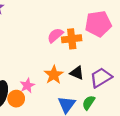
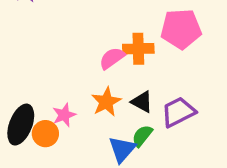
pink semicircle: (55, 35) -> (112, 58), moved
green semicircle: (89, 103) -> (142, 136), moved

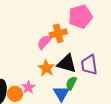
black triangle: (142, 102) -> (67, 64), size x1.5
purple trapezoid: (178, 112) -> (89, 65), turned -60
pink star: (64, 115) -> (28, 87), moved

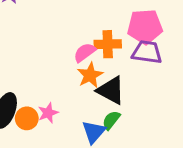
purple trapezoid: (89, 65) -> (147, 52), moved, turned 95
orange star: (46, 68) -> (90, 75), moved

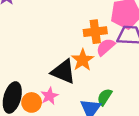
pink semicircle: (85, 52) -> (106, 47), moved
black triangle: (111, 90) -> (63, 72), moved

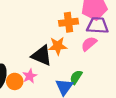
pink semicircle: (106, 47) -> (89, 44), moved
orange star: (83, 60) -> (58, 46), turned 30

